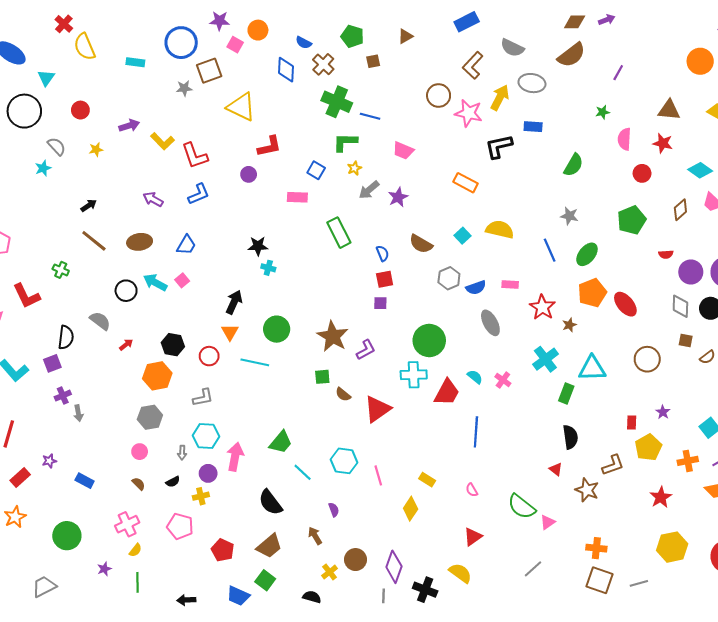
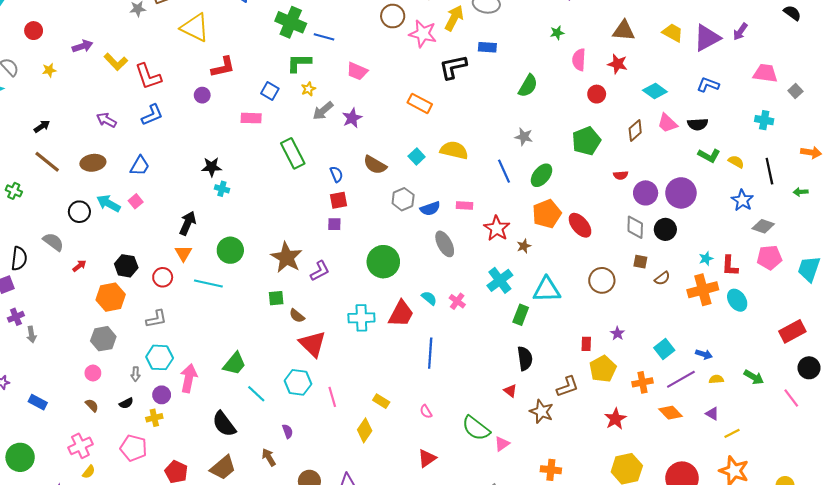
cyan cross: (414, 375) -> (361, 318), moved
red triangle: (377, 409) -> (313, 344), moved, turned -40

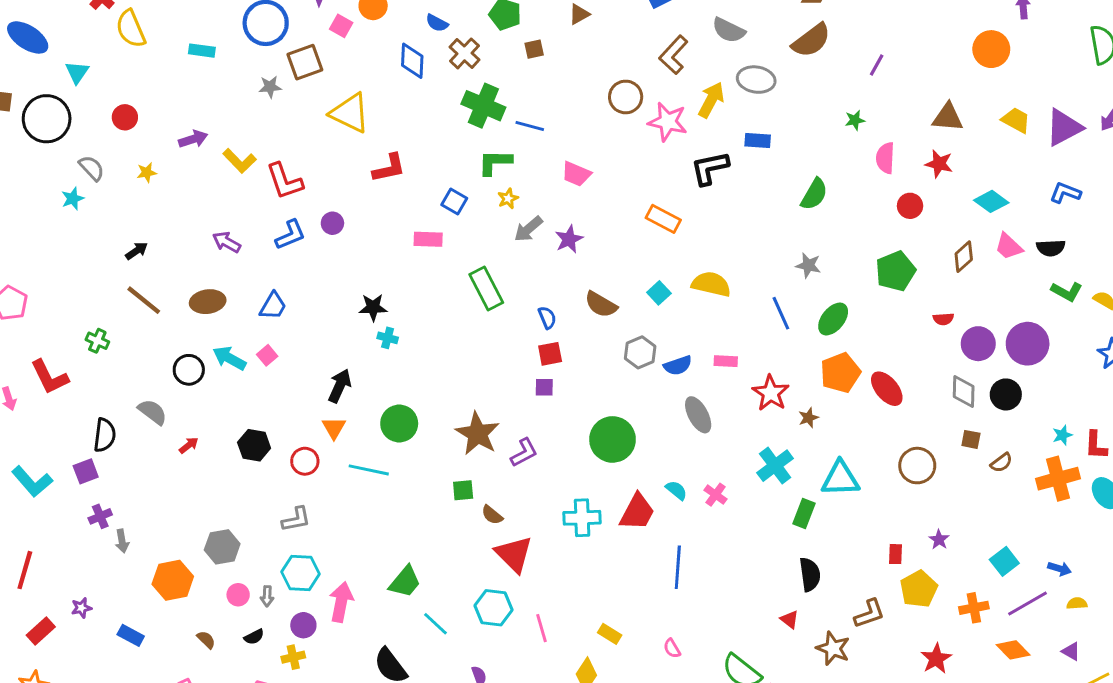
purple circle: (202, 95) -> (332, 223), moved
orange hexagon: (111, 297) -> (173, 580), moved
pink circle: (93, 373) -> (238, 595), moved

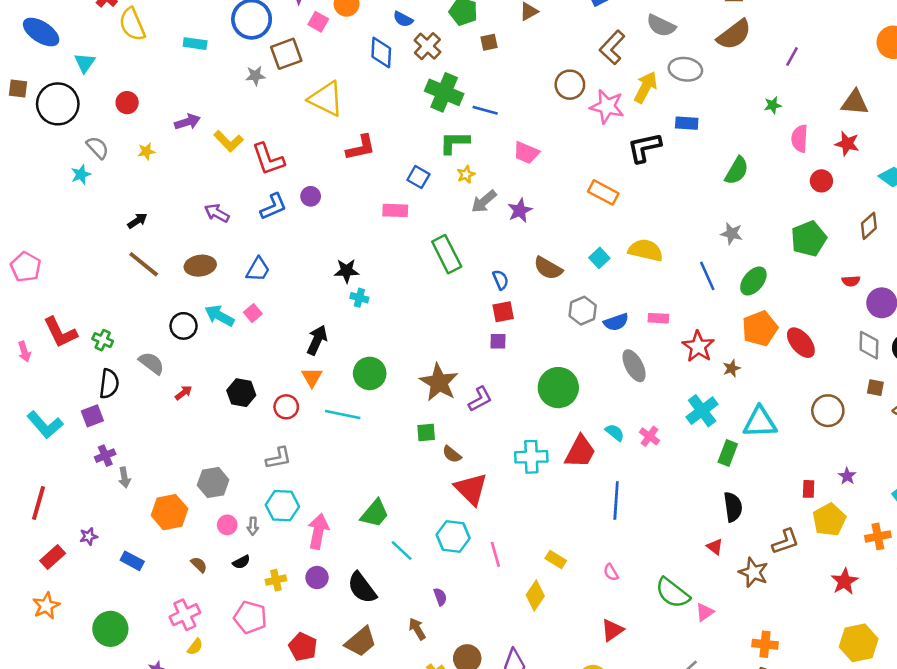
green cross: (97, 341) -> (103, 340), moved
purple circle: (303, 625) -> (317, 578), moved

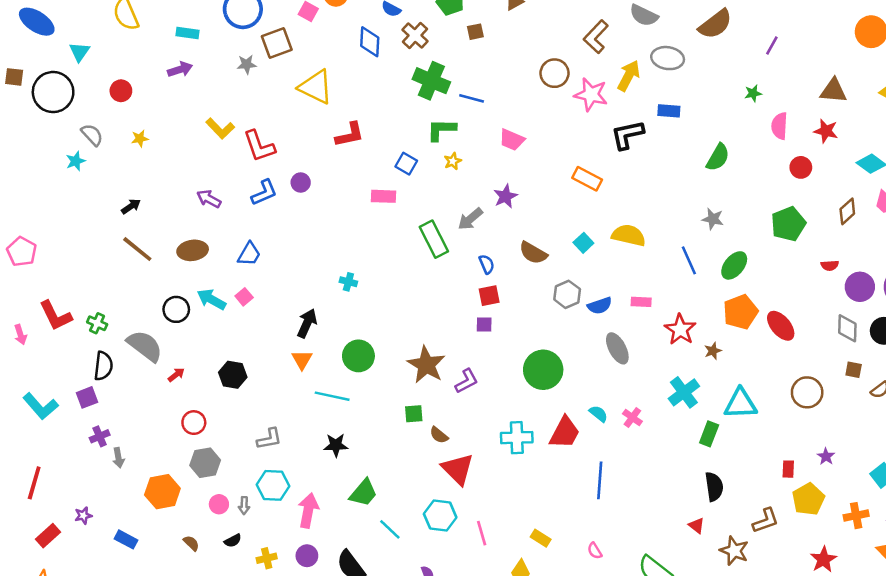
purple arrow: (187, 122) -> (180, 69), moved
gray arrow: (484, 201) -> (470, 219), moved
black star: (347, 271) -> (336, 445), moved
gray semicircle: (151, 363) -> (145, 346), size x1.4
red circle: (286, 407) -> (194, 423), moved

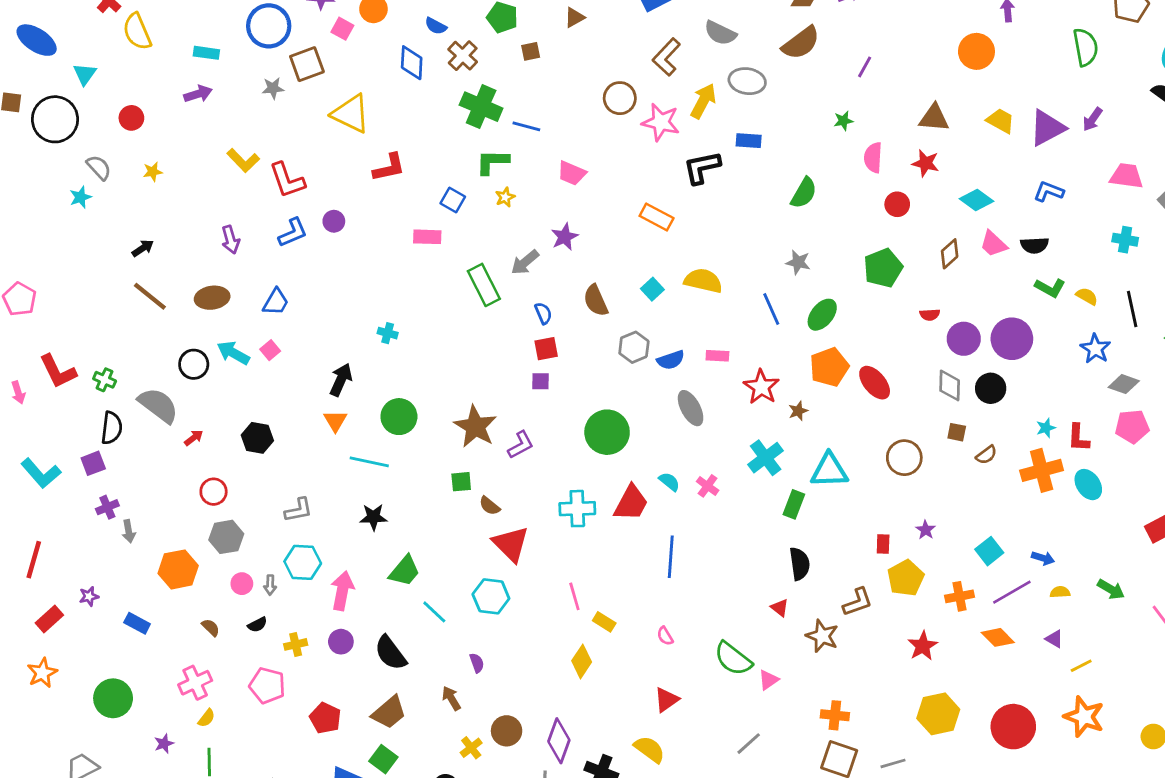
purple arrow: (209, 199) -> (231, 240), turned -135
brown semicircle: (533, 253) -> (596, 301), turned 36
pink line: (482, 533) -> (574, 596), moved

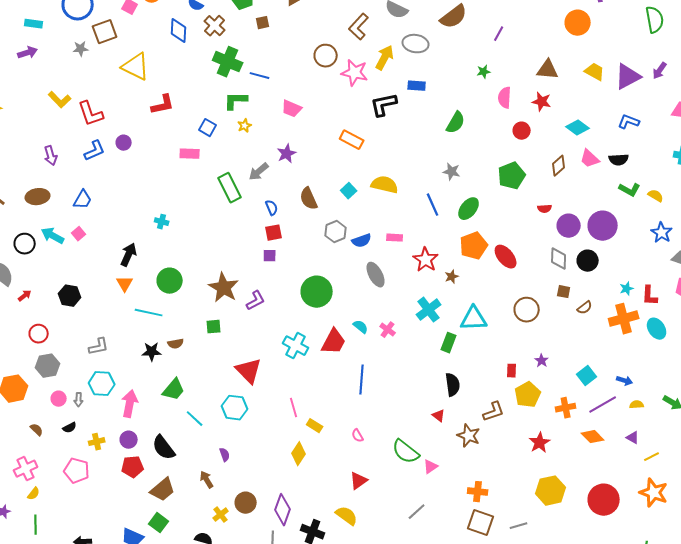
brown semicircle: (490, 506) -> (176, 344), moved, turned -49
cyan cross: (577, 509) -> (296, 346), turned 30
red pentagon: (325, 718) -> (133, 467), moved, turned -30

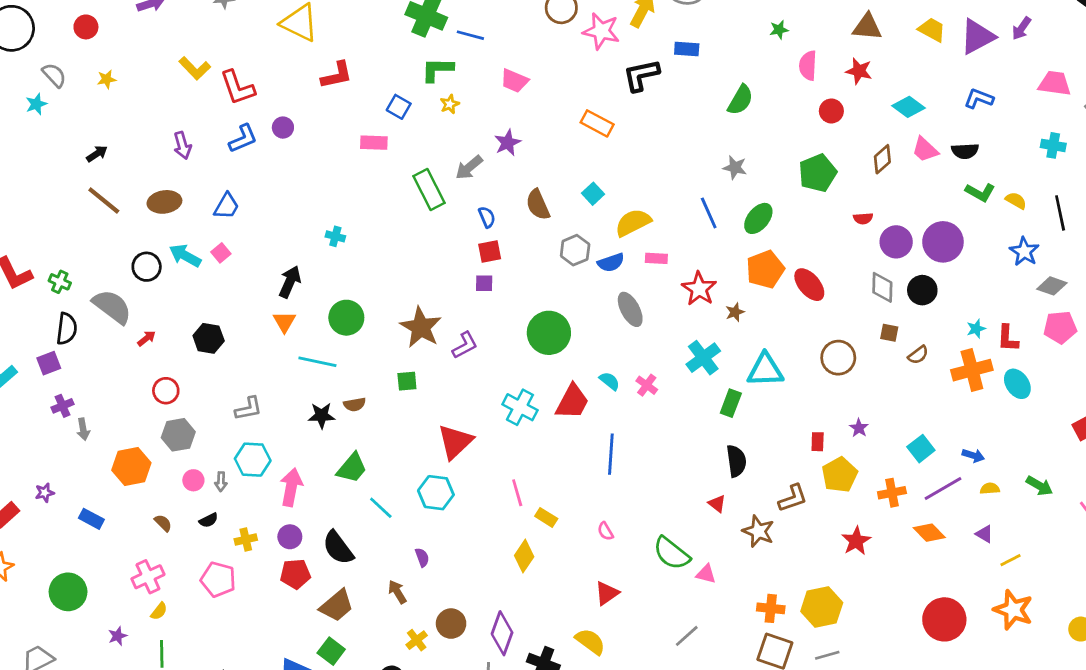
yellow semicircle: (385, 185) -> (633, 223), moved, turned -40
red triangle: (249, 371) -> (455, 442), turned 32
pink triangle: (431, 467) -> (706, 574), turned 49
yellow hexagon: (551, 491) -> (822, 607), moved

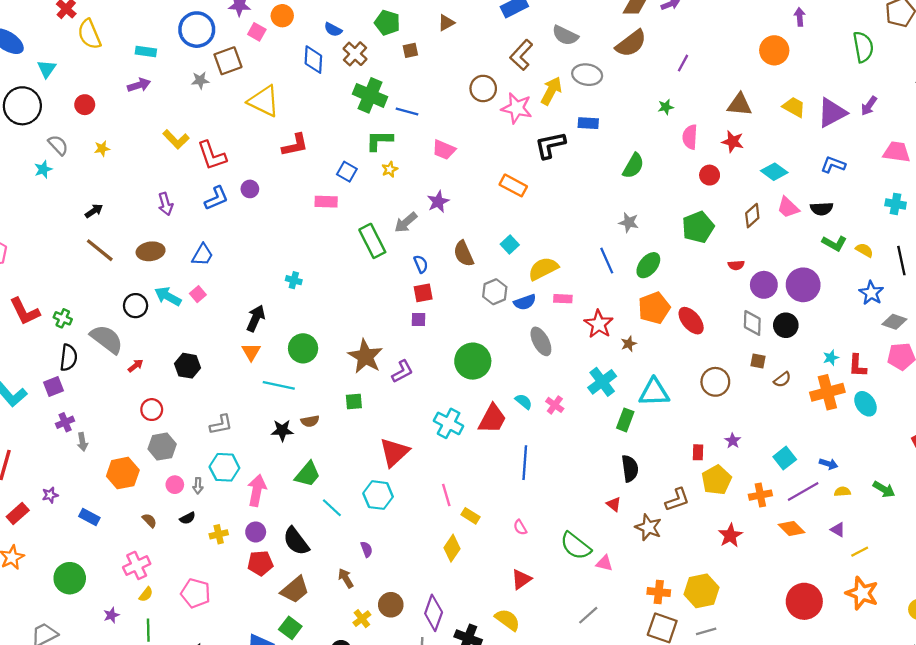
pink pentagon: (218, 579) -> (196, 593), moved

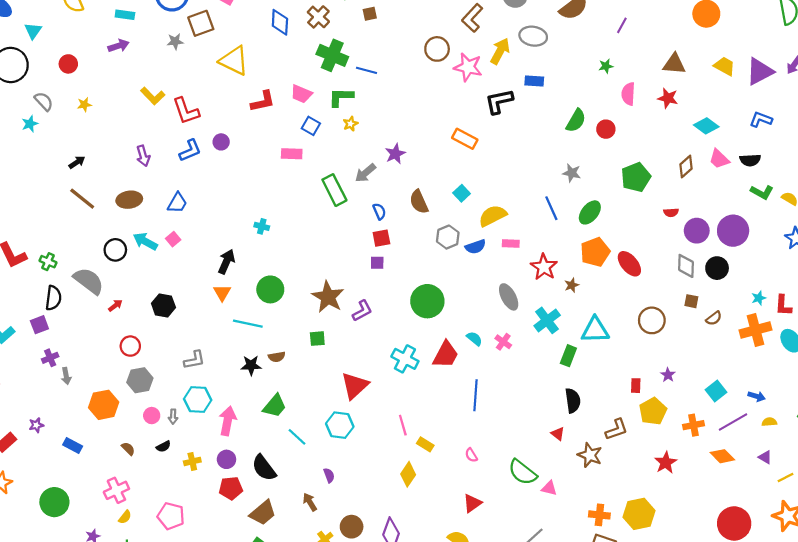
pink trapezoid: (444, 150) -> (301, 94), moved
red circle: (710, 175) -> (606, 129), moved
gray ellipse: (541, 341) -> (509, 297), moved

